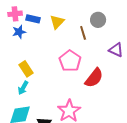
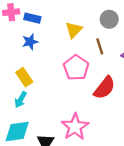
yellow triangle: (57, 22) -> (74, 30), moved
blue star: (19, 32) -> (30, 42), moved
brown line: (83, 33) -> (100, 46), moved

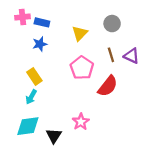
brown line: (100, 46) -> (111, 55), moved
pink star: (75, 127) -> (81, 122), size x0.7

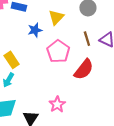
blue star: (40, 44) -> (35, 30), moved

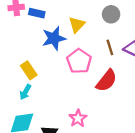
blue star: (35, 30) -> (54, 38), size x1.5

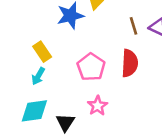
pink pentagon: (79, 61) -> (91, 67), moved
red semicircle: (106, 81) -> (130, 63), turned -35

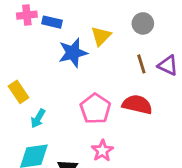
yellow rectangle: (42, 52) -> (18, 92), moved
red semicircle: (130, 63) -> (137, 104), turned -80

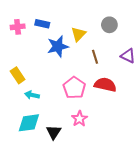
pink cross: (27, 15) -> (18, 27), moved
brown line: (141, 64) -> (95, 57), moved
cyan arrow: (38, 118) -> (32, 95), turned 72

